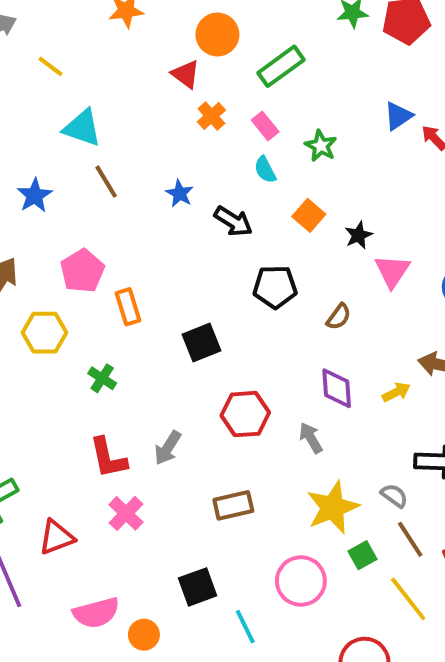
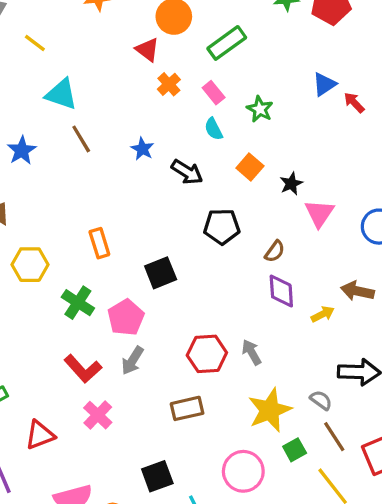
pink pentagon: (82, 271) -> (126, 318), moved
green cross: (102, 378) -> (78, 303), size x1.4
purple diamond: (337, 388) -> (281, 291), moved
red hexagon: (245, 414) -> (207, 354), moved
red L-shape: (108, 458) -> (83, 369), turned -30

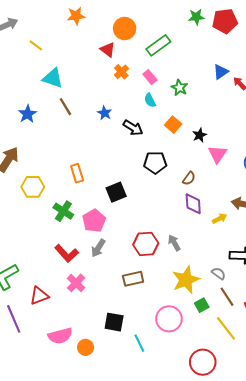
black square: (157, 476) -> (114, 322), turned 30

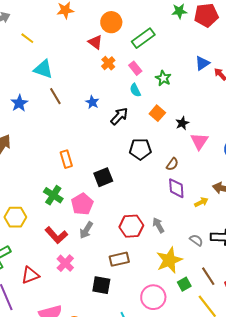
black arrow: (133, 128) -> (119, 116), turned -78
yellow hexagon: (33, 187) -> (15, 217), moved
gray semicircle: (219, 273) -> (196, 240), moved
black square: (114, 322) -> (101, 285), moved

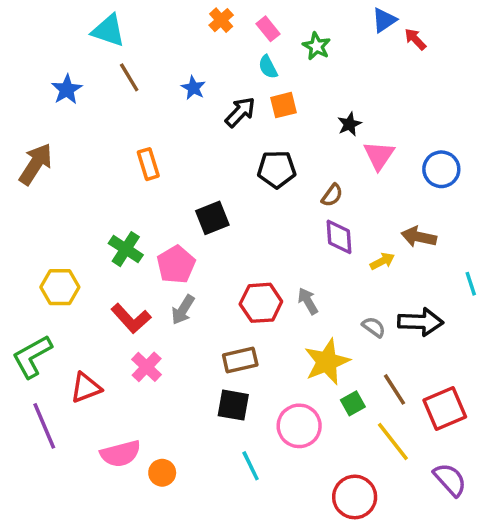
orange square: (157, 113) -> (284, 105), moved, turned 35
orange rectangle: (66, 159) -> (148, 164), moved
black square: (101, 285) -> (233, 405), moved

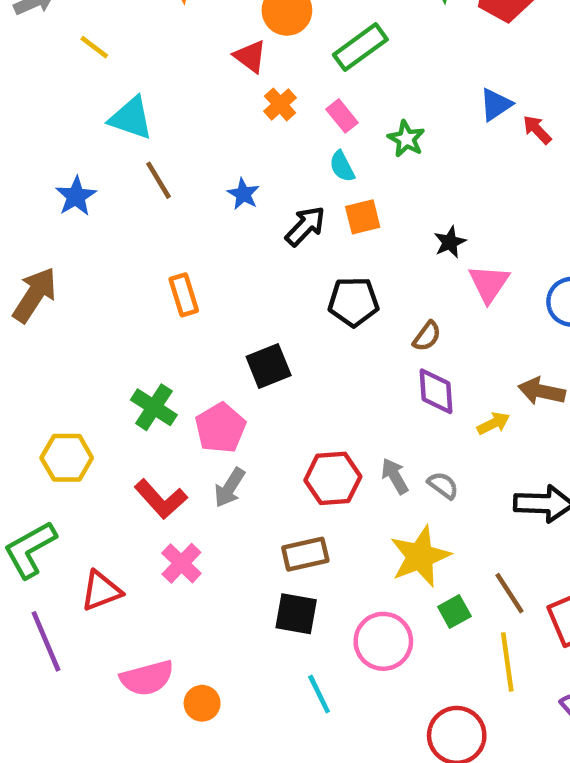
gray semicircle: (374, 327) -> (443, 485), moved
yellow line: (393, 441) -> (507, 662), turned 30

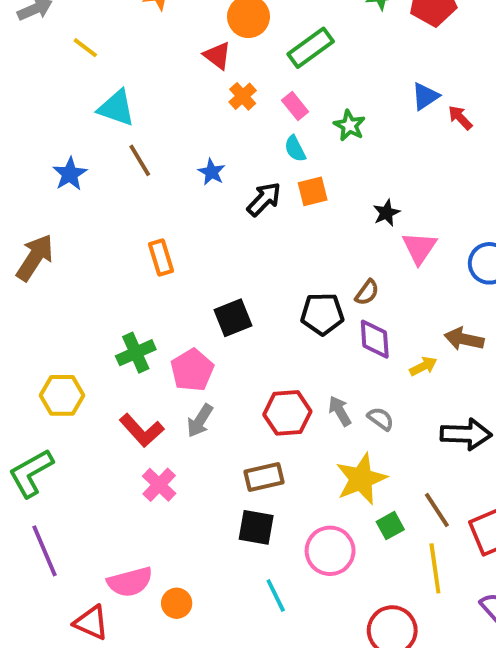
black pentagon: (353, 302) -> (322, 314), moved
green cross: (154, 407) -> (136, 353), turned 33
red triangle: (101, 591) -> (91, 623), moved, turned 45

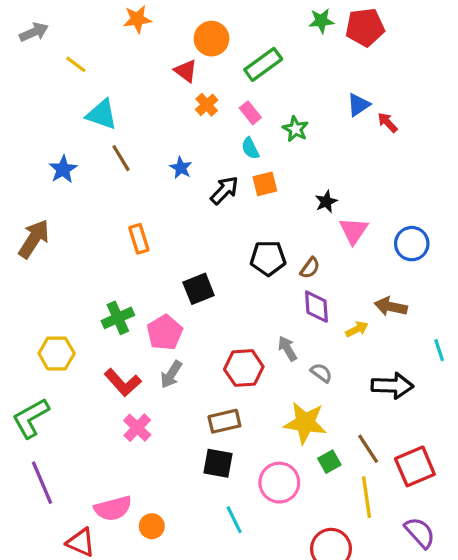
black pentagon: (322, 314) -> (268, 258), moved
gray arrow: (340, 411) -> (287, 349), moved
yellow star: (361, 479) -> (305, 423), turned 30

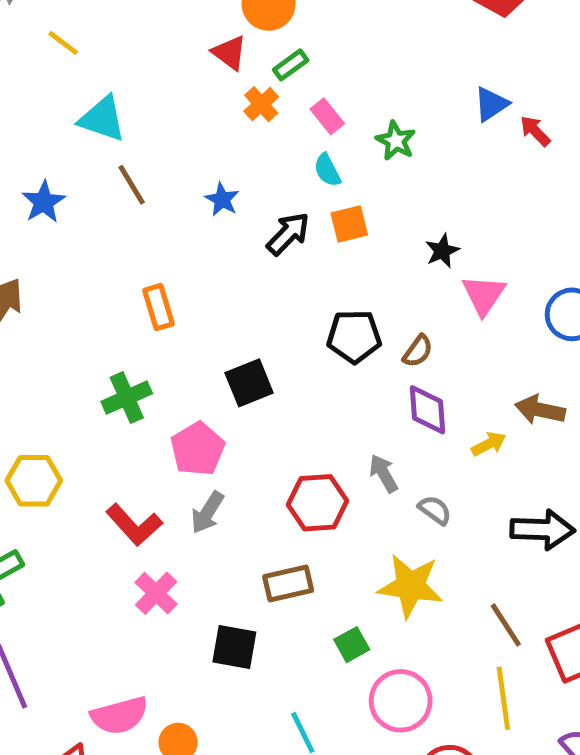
green rectangle: (263, 64) -> (291, 65), moved, size x0.6
green cross: (118, 318) -> (127, 398), moved
green square: (329, 462) -> (352, 645), moved
black square: (218, 463) -> (234, 647), moved
pink circle: (279, 483) -> (401, 701), moved

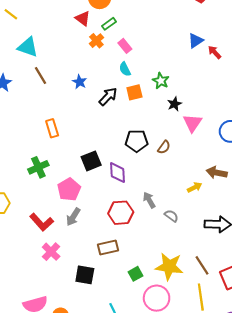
green star: (396, 141) -> (161, 81), moved
purple diamond: (428, 410) -> (118, 173), moved
yellow star: (410, 586) -> (169, 266), moved

